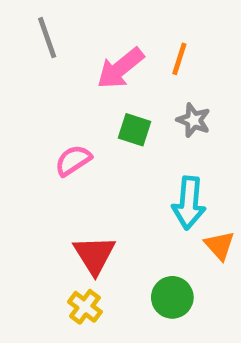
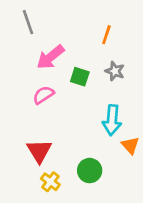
pink arrow: (120, 68) -> (50, 57), moved
red triangle: (94, 255) -> (39, 151), moved
green circle: (172, 297) -> (90, 171), moved

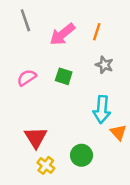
pink arrow: (50, 57) -> (62, 34), moved
green square: (80, 77) -> (64, 76), moved
pink semicircle: (43, 95) -> (27, 78), moved

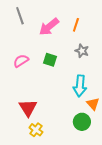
green circle: (81, 155) -> (82, 122), moved

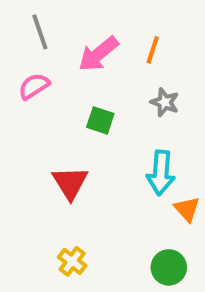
pink semicircle: (21, 61) -> (34, 86), moved
red triangle: (28, 108) -> (70, 183), moved
green circle: (82, 122) -> (169, 267), moved

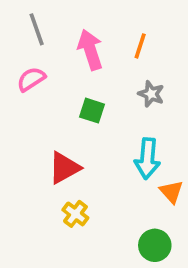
pink arrow: (98, 54) -> (90, 50), turned 111
red triangle: (70, 183) -> (64, 168), turned 33
yellow cross: (72, 261) -> (75, 214), moved

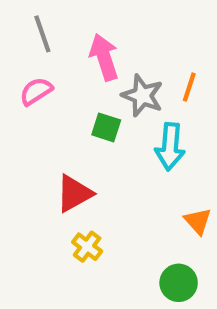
orange line: (140, 46) -> (189, 87), moved
gray star: (151, 94) -> (142, 96), moved, size x1.4
cyan arrow: (147, 159) -> (170, 147), moved

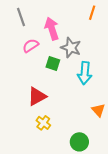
orange line: (189, 87) -> (92, 13), moved
pink semicircle: (36, 91) -> (31, 46), moved
green circle: (179, 283) -> (79, 142), moved

